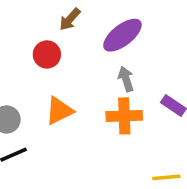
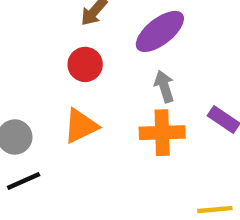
red circle: (47, 54) -> (85, 64), moved

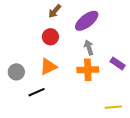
black line: (24, 181) -> (37, 92), moved

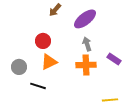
red circle: (50, 37) -> (43, 41), moved
black line: (37, 92) -> (38, 86), turned 42

